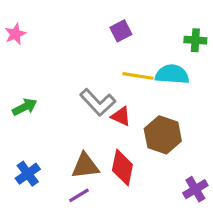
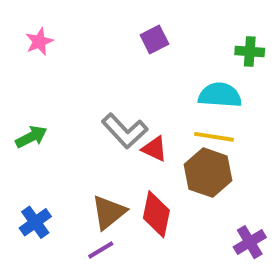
pink star: (15, 34) -> (39, 42), moved
yellow line: (138, 76) -> (214, 137), moved
brown triangle: (85, 166) -> (109, 212), turned -32

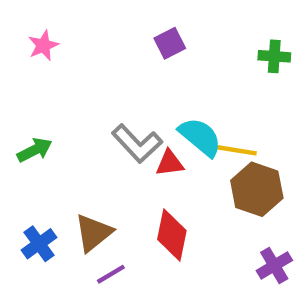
cyan semicircle: (220, 95) -> (200, 137), moved, turned 36
red triangle: (154, 149) -> (170, 163), turned -32
brown hexagon: (208, 173) -> (257, 189), moved
brown triangle: (109, 212) -> (93, 233), moved

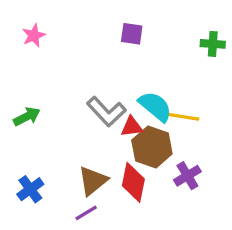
purple square: (170, 43) -> (132, 34), turned 35
brown hexagon: (257, 189) -> (152, 147), moved
brown triangle: (93, 233) -> (93, 181), moved
purple cross: (274, 266) -> (187, 176), moved

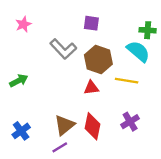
cyan semicircle: (155, 106) -> (138, 51), moved
gray L-shape: (106, 112) -> (63, 49), moved
brown hexagon: (152, 147) -> (98, 59), moved

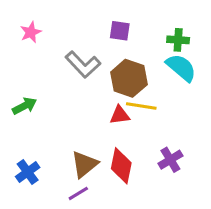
green cross: (148, 30) -> (178, 40), moved
yellow line: (127, 81) -> (141, 106), moved

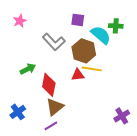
cyan semicircle: (181, 68) -> (101, 35), moved
green arrow: (25, 106) -> (28, 69), moved
purple cross: (170, 160) -> (122, 116), moved
red diamond: (121, 166) -> (49, 85), moved

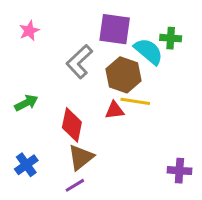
purple square: (78, 20) -> (115, 29), size x1.6
gray L-shape: (54, 42) -> (79, 62), turned 90
green arrow: (28, 69) -> (26, 103), moved
purple cross: (122, 116) -> (179, 171), turned 35

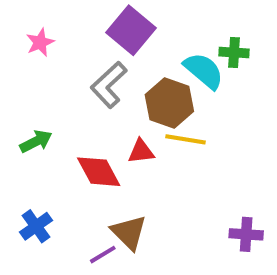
purple square: (115, 29) -> (131, 30), moved, turned 32
red triangle: (115, 110) -> (141, 152), moved
red diamond: (72, 125) -> (99, 172), turned -40
brown triangle: (81, 157) -> (129, 232), moved, turned -36

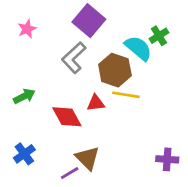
green cross: (234, 53) -> (159, 36), turned -36

